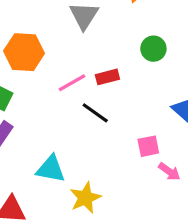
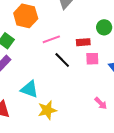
red rectangle: (107, 77) -> (83, 42), moved
pink square: (148, 146) -> (92, 59), moved

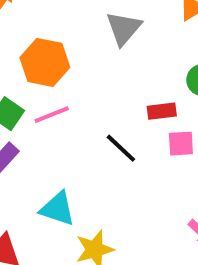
pink line: (51, 39) -> (52, 115), moved

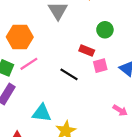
red rectangle: (162, 111) -> (87, 50), turned 40

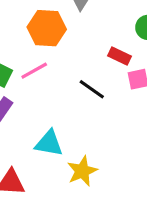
orange hexagon: (20, 37) -> (47, 28), moved

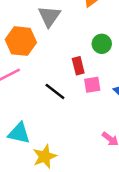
red rectangle: (120, 56) -> (78, 66), turned 48

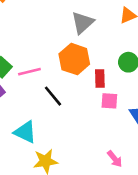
orange hexagon: (21, 41) -> (74, 59), moved
black line: (55, 91) -> (53, 96), moved

